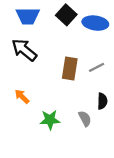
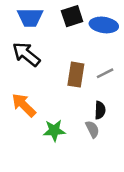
black square: (66, 15) -> (72, 16), turned 30
orange arrow: (22, 96) -> (24, 105), size x1.5
black semicircle: (102, 101) -> (100, 110), moved

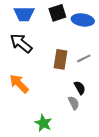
black semicircle: (100, 110) -> (80, 88), turned -32
green star: (54, 130) -> (43, 123), moved, turned 30

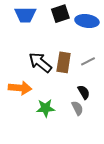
black arrow: (21, 43) -> (40, 62), moved
orange arrow: (19, 84) -> (20, 88), turned 140
green star: (43, 123) -> (46, 108), moved, turned -30

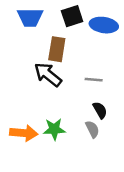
gray line: (88, 61) -> (94, 80), moved, turned 32
brown rectangle: (64, 62) -> (57, 49), moved
orange arrow: (20, 88) -> (24, 133), moved

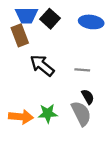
black square: (72, 16) -> (50, 19), moved, turned -30
brown rectangle: (57, 49) -> (20, 35), moved, turned -30
gray semicircle: (92, 129) -> (81, 113), size x1.6

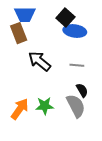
black square: (50, 19) -> (65, 17), moved
blue ellipse: (91, 22) -> (75, 31), moved
orange arrow: (21, 117) -> (20, 109), turned -60

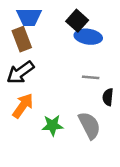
black arrow: (39, 61) -> (20, 72), moved, turned -75
black semicircle: (82, 90) -> (108, 97), moved, turned -144
orange arrow: (20, 109) -> (23, 106), moved

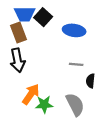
black square: (77, 21) -> (43, 17), moved
black arrow: (20, 72) -> (17, 60), turned -65
orange arrow: (23, 106) -> (31, 94), moved

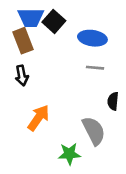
black arrow: (17, 60) -> (22, 75), size x0.7
gray line: (76, 64) -> (95, 68), moved
green star: (44, 104) -> (69, 154), moved

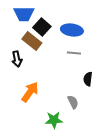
black square: (54, 21) -> (42, 27), moved
brown rectangle: (23, 41) -> (32, 41), moved, turned -30
gray semicircle: (94, 131) -> (73, 102), size x0.6

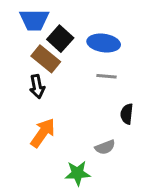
black arrow: (17, 59) -> (37, 86), moved
gray semicircle: (73, 102) -> (105, 147), turned 96

